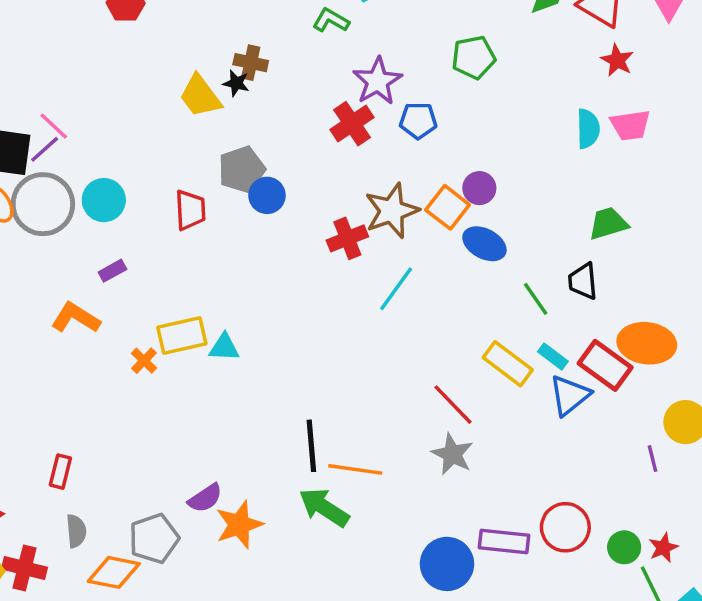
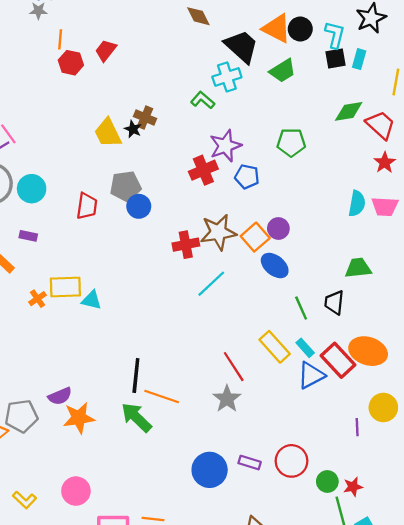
purple rectangle: (112, 271) -> (28, 236), turned 30
purple rectangle: (504, 542) -> (250, 463), size x0.7

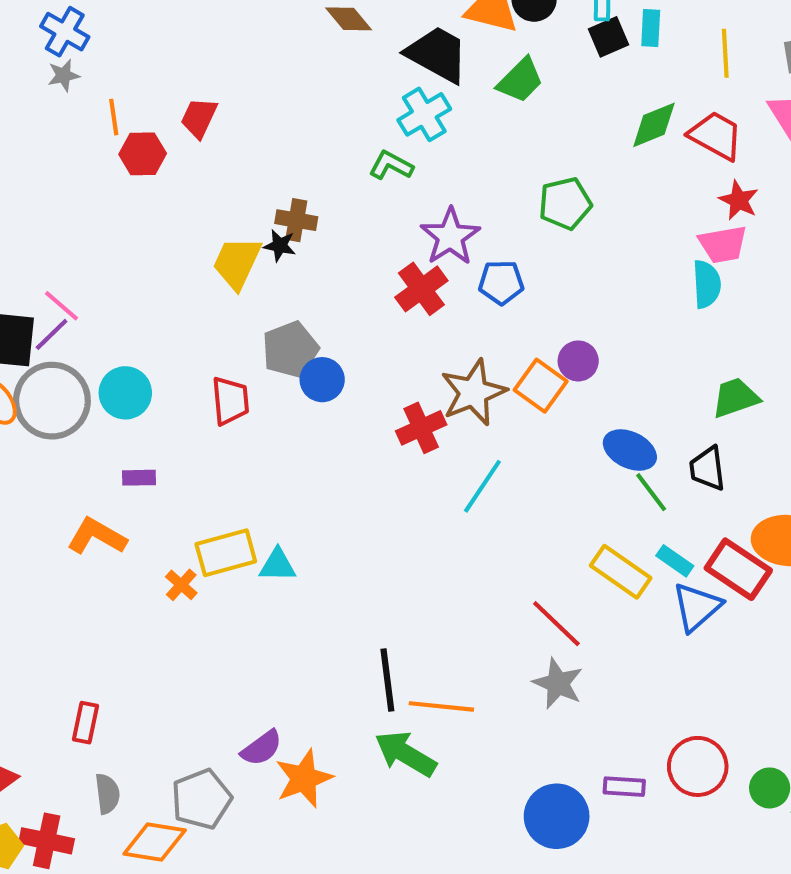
yellow trapezoid: (108, 133) -> (237, 263), turned 64
pink trapezoid: (385, 207) -> (723, 244), moved
blue ellipse: (275, 266) -> (630, 450), moved

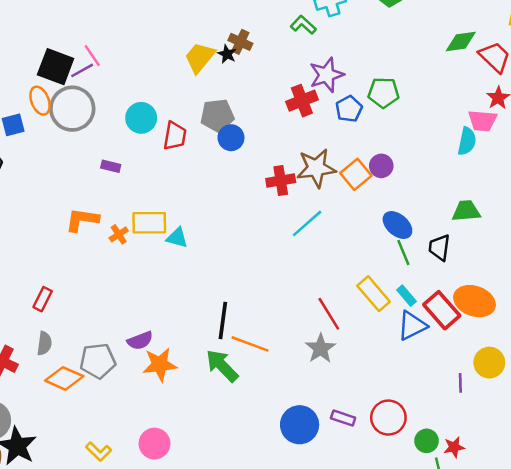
green pentagon: (565, 204) -> (384, 93), moved
blue pentagon: (501, 282) -> (349, 109), turned 30
cyan circle: (125, 393) -> (141, 118), moved
orange L-shape: (97, 536) -> (82, 220), moved, turned -36

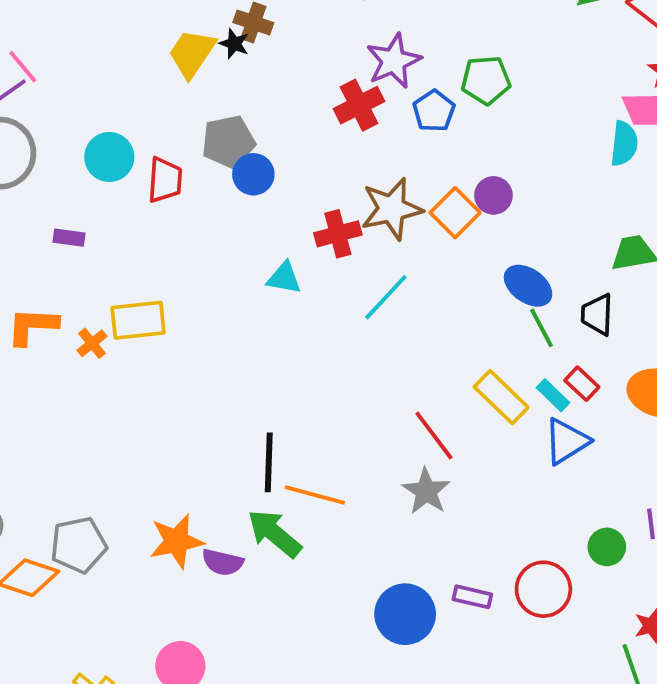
cyan triangle: (177, 238) -> (284, 278), moved
red rectangle: (442, 310) -> (582, 384), moved, size x0.6
purple semicircle: (140, 341) -> (223, 562), moved, turned 40
green circle: (427, 441) -> (607, 547), moved

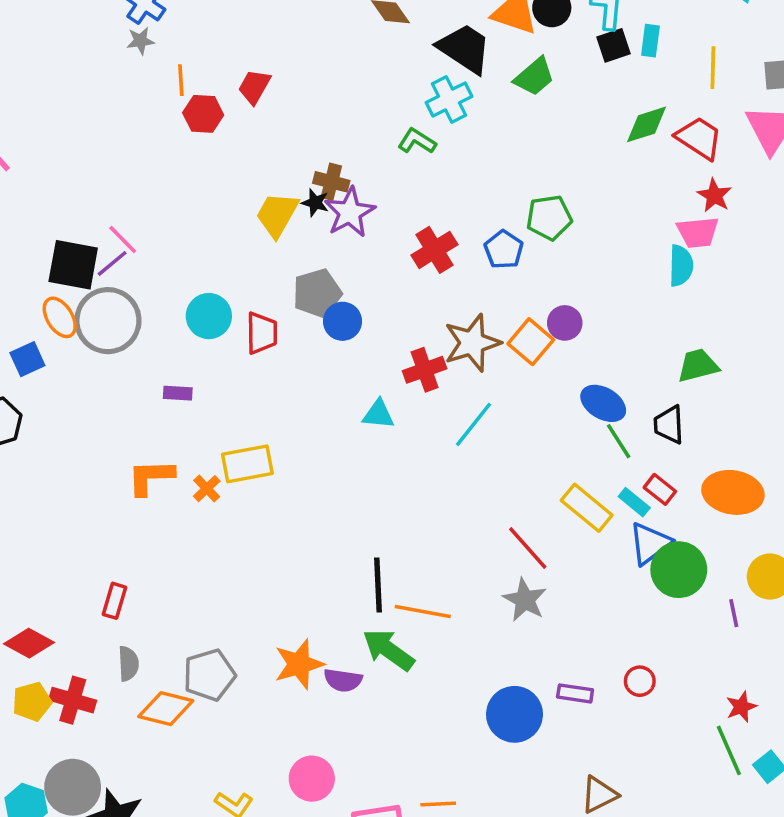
purple star: (394, 61) -> (350, 212), moved
green circle: (607, 547) -> (679, 570), moved, size x1.6
red circle: (543, 589) -> (640, 681), size x0.6

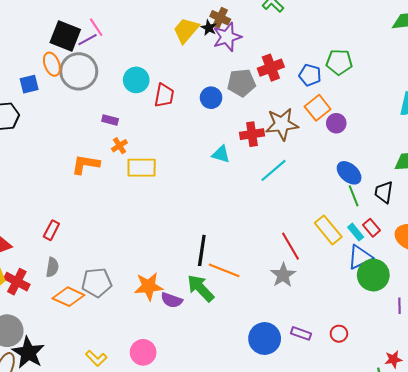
blue pentagon: (504, 250) -> (310, 75), turned -30
gray pentagon: (317, 293) -> (241, 83), moved
orange square: (531, 342) -> (318, 108), moved
orange cross: (207, 489) -> (119, 146), moved

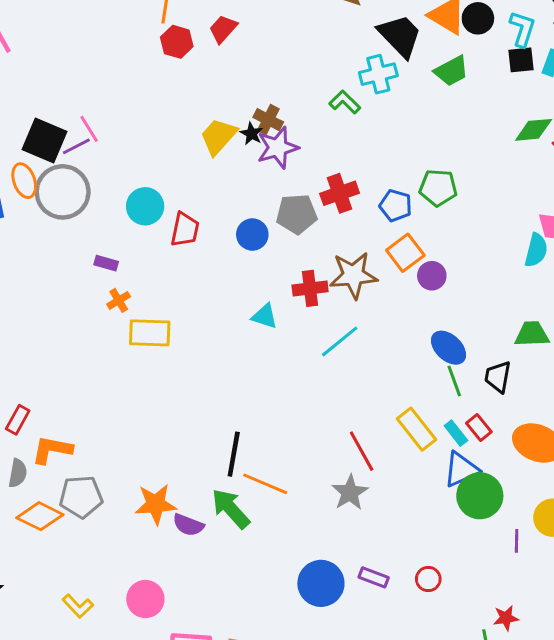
orange L-shape: (86, 164) -> (52, 450), moved

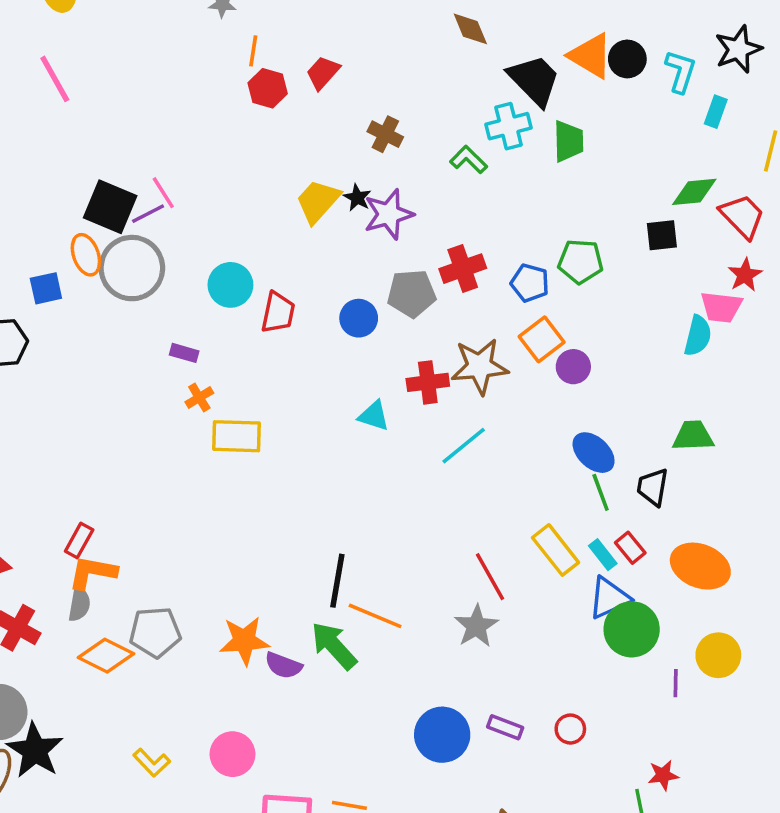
black square: (521, 60) -> (662, 235), moved
green trapezoid: (451, 71) -> (568, 141), moved, turned -63
brown cross: (268, 120) -> (385, 134), moved
orange L-shape: (52, 450) -> (92, 572), moved

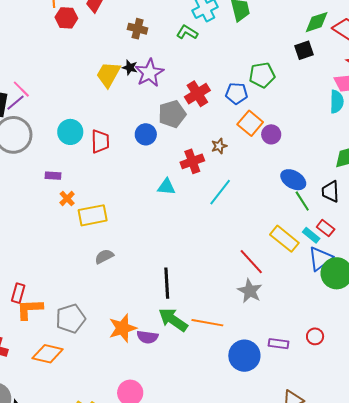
brown star: (480, 366) -> (219, 146), size x0.5
gray semicircle: (79, 604) -> (104, 256), moved, turned -114
orange line: (375, 616) -> (207, 323), moved
gray pentagon: (155, 632) -> (71, 319), moved

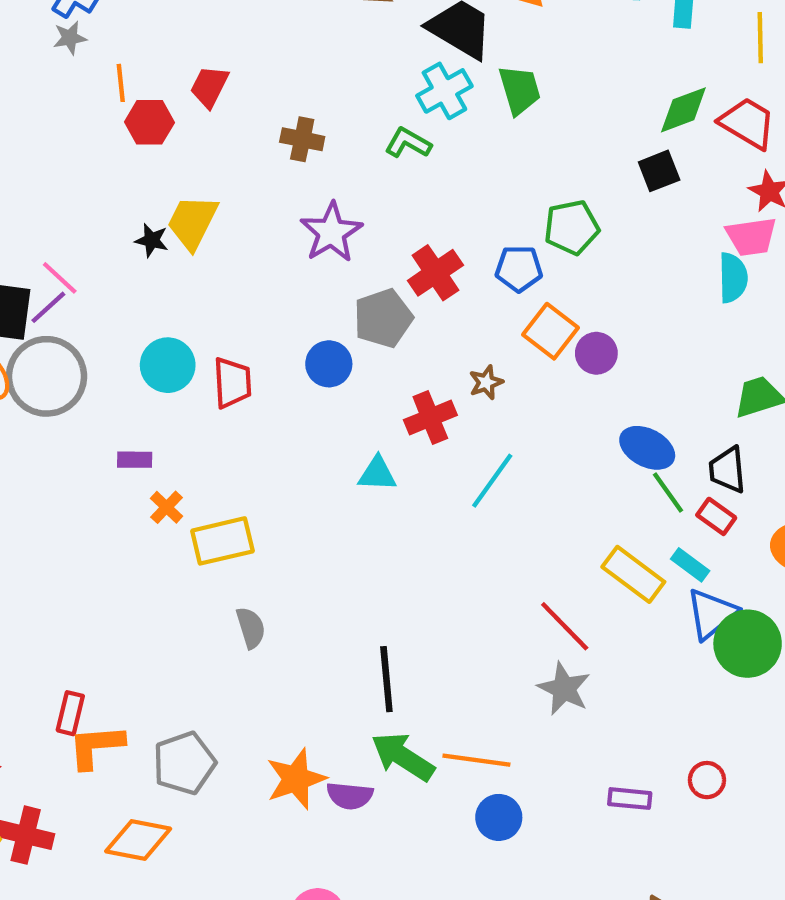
black star: (130, 67) -> (152, 240), moved
yellow trapezoid: (108, 74) -> (192, 222), moved
red rectangle: (326, 228) -> (716, 516), moved
gray semicircle: (104, 256) -> (251, 628), turned 102
blue circle: (244, 356) -> (499, 817), moved, size x0.7

